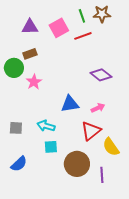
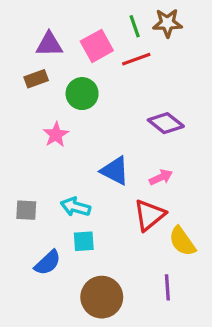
brown rectangle: (30, 54) -> (36, 79), moved
green circle: (14, 68) -> (82, 94), moved
blue triangle: (70, 104) -> (115, 171), turned 36
blue semicircle: (19, 164) -> (48, 263), moved
brown circle: (77, 164) -> (102, 297), moved

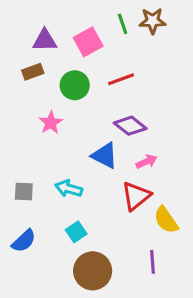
red line: (136, 59) -> (121, 79), moved
purple diamond: (166, 123) -> (130, 126), moved
cyan square: (84, 241) -> (76, 232), moved, turned -30
blue semicircle: (48, 263) -> (24, 241), moved

